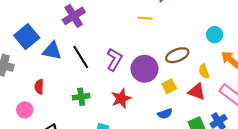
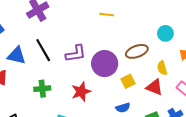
cyan circle: (215, 35) -> (165, 33), moved
blue triangle: (52, 51) -> (17, 55), moved
purple L-shape: (114, 59) -> (76, 54), turned 50

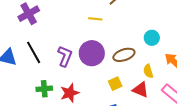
purple L-shape: (76, 54) -> (65, 56), turned -60
purple circle: (105, 64) -> (92, 53), moved
green cross: (42, 89) -> (44, 89), moved

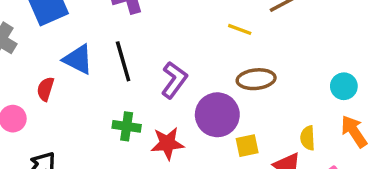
cyan circle: (152, 38) -> (344, 86), moved
purple circle: (92, 53) -> (217, 115), moved
brown ellipse: (124, 55) -> (256, 79), moved

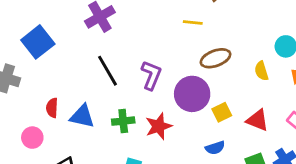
blue triangle: (78, 59) -> (82, 116), moved
yellow semicircle: (308, 138) -> (261, 71), moved

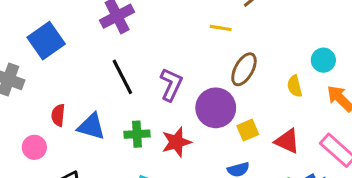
brown ellipse: (216, 58) -> (244, 69), turned -44

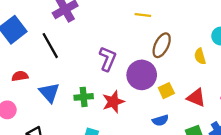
black line: (122, 77) -> (50, 46), moved
red semicircle: (58, 115) -> (20, 76), moved, turned 77
blue triangle: (91, 126) -> (49, 93), turned 35

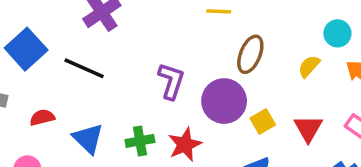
black line: (50, 46) -> (84, 68), turned -32
yellow semicircle: (200, 56) -> (309, 66), turned 63
red triangle: (196, 98) -> (308, 128), turned 42

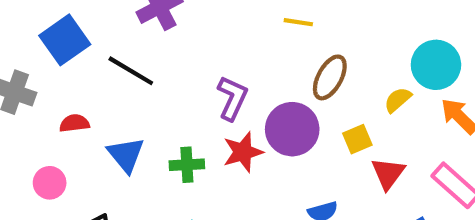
cyan circle: (337, 33) -> (436, 65), size x1.5
yellow square: (263, 121) -> (357, 139), moved
red star: (185, 144) -> (243, 152), moved

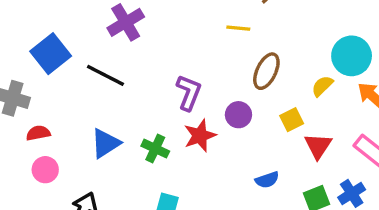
red semicircle: (74, 123) -> (38, 133), moved
purple circle: (292, 129) -> (238, 115), size x0.6
blue triangle: (126, 155) -> (105, 143), turned 40
green cross: (187, 165) -> (155, 149), turned 32

